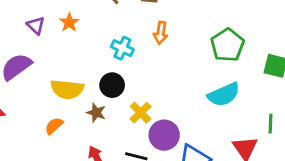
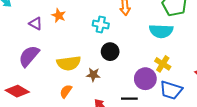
black circle: (112, 85) -> (110, 52), moved
cyan semicircle: (224, 95) -> (161, 31), moved, turned 40
yellow cross: (141, 113) -> (163, 64), moved

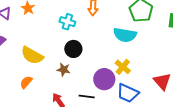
yellow semicircle: (69, 63) -> (32, 55), turned 30
brown star: (93, 75) -> (64, 70), moved

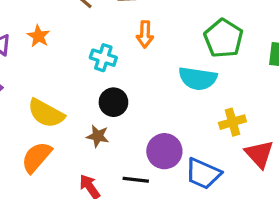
yellow cross: (123, 67) -> (232, 122), moved, turned 35
orange semicircle: (26, 82) -> (36, 157), size x1.5

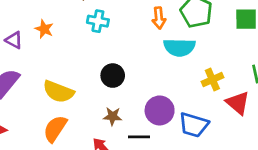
orange arrow: (145, 34) -> (159, 18), moved
cyan cross: (103, 58) -> (98, 21), moved
brown star: (98, 136) -> (113, 116), moved

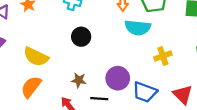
black circle: (113, 76) -> (81, 37), moved
red triangle: (238, 103) -> (183, 95), moved

